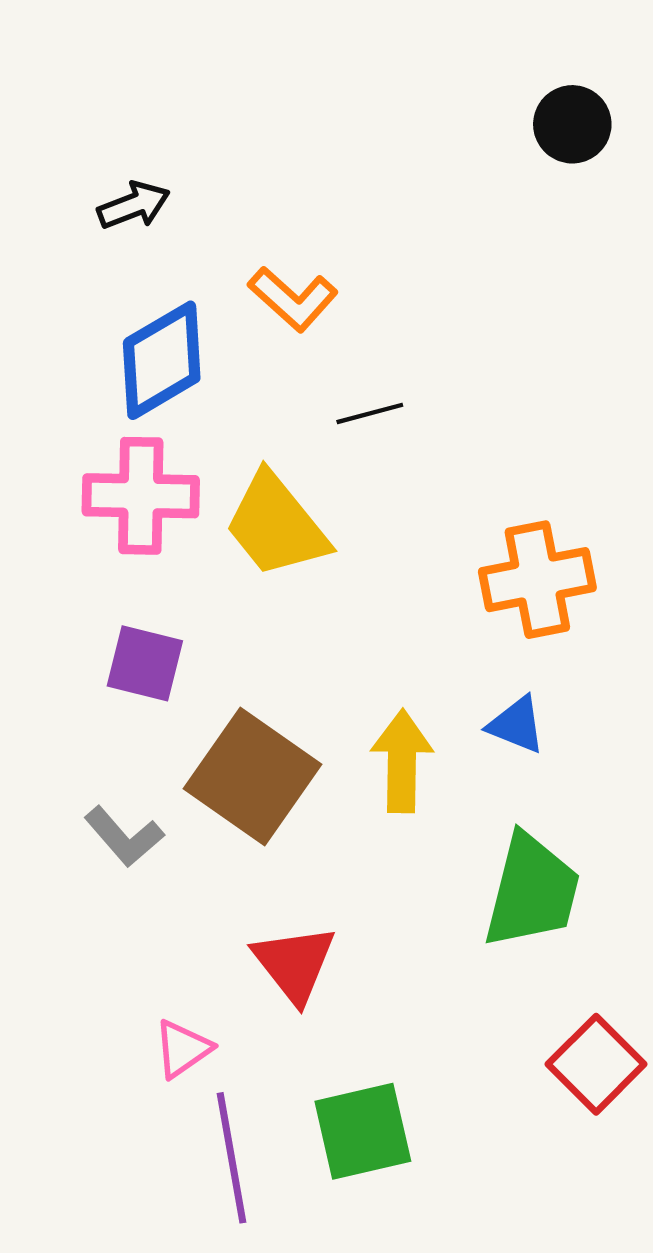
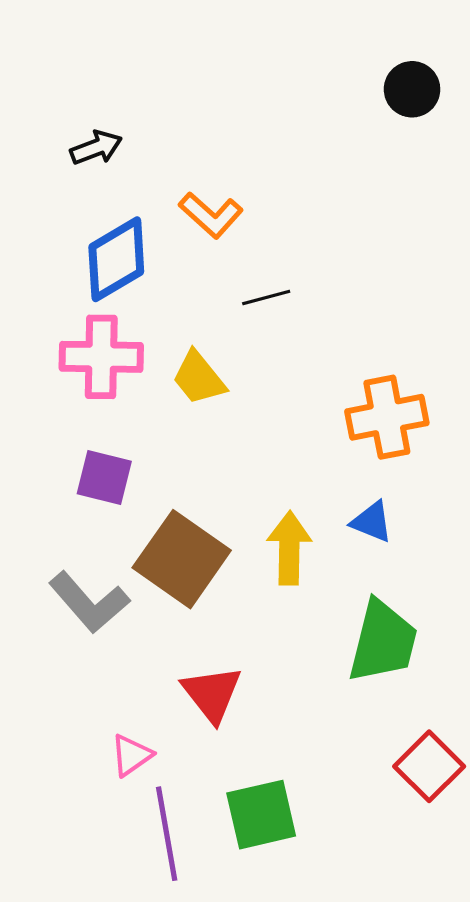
yellow trapezoid: (276, 525) -> (199, 378), size x0.7
gray L-shape: (124, 837) -> (89, 602), size x1.4

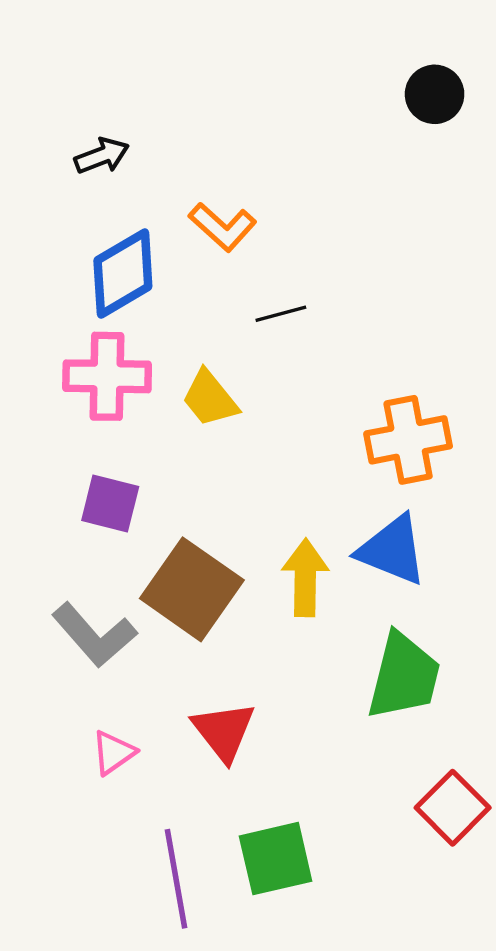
blue triangle: (372, 522) -> (392, 550), size x1.6
pink triangle: (131, 755) -> (113, 753), moved

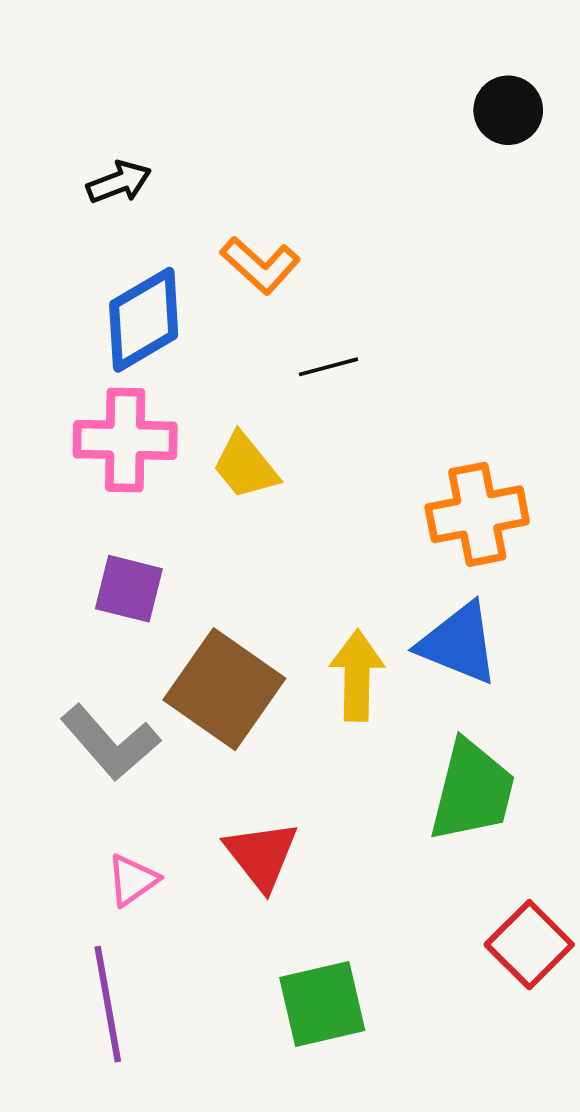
purple line: (176, 879) -> (108, 1004), moved

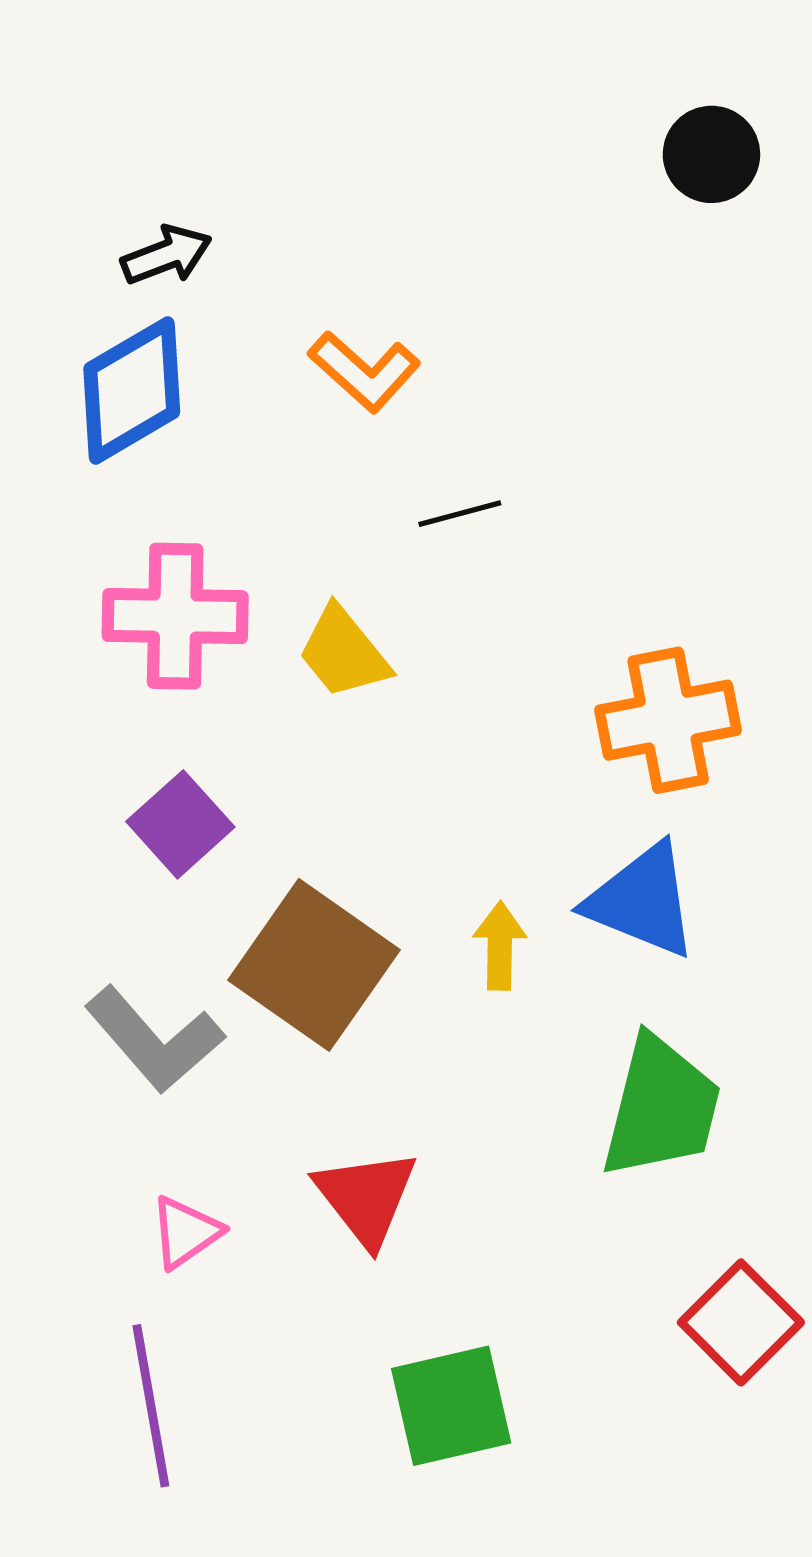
blue diamond: (144, 320) -> (132, 390), moved
purple square: (129, 589) -> (180, 824), turned 34
yellow arrow: (357, 676) -> (500, 946), size x0.7

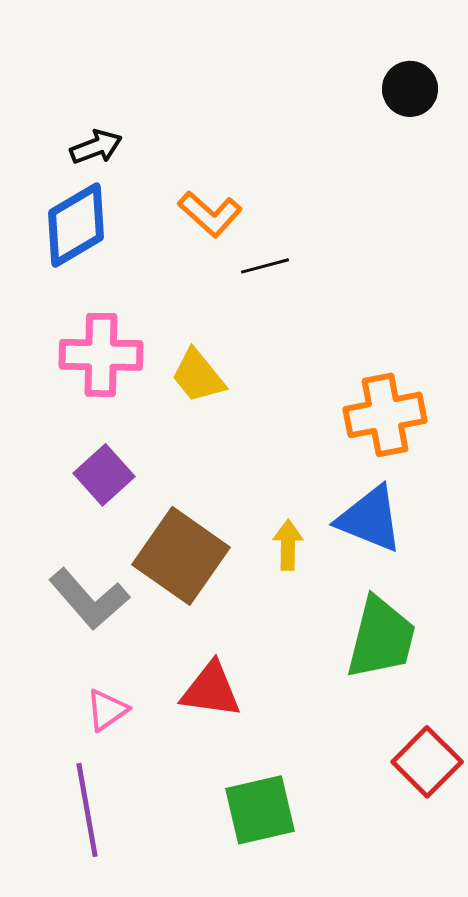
black line: (460, 514) -> (265, 266), moved
red triangle: (366, 1197) -> (211, 690), turned -44

